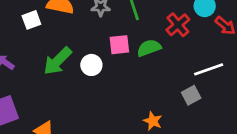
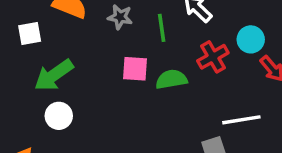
white square: (31, 20) -> (30, 34), moved
white circle: (91, 65) -> (59, 116), moved

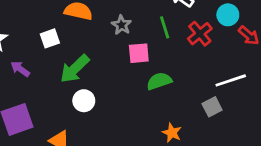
gray star: (120, 17) -> (121, 25), moved, turned 30
green line: (162, 28) -> (165, 27), moved
green semicircle: (171, 79) -> (159, 81), moved

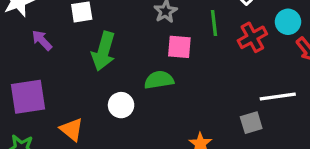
green arrow: (75, 69) -> (104, 51), turned -40
green semicircle: (159, 81) -> (159, 80), moved
white circle: (84, 101) -> (121, 105), moved

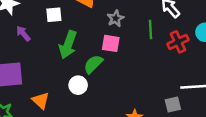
pink square: (179, 47) -> (111, 43), moved
green semicircle: (159, 80) -> (93, 64), moved, turned -40

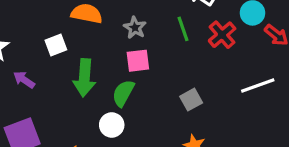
gray square: (173, 105) -> (191, 100), moved

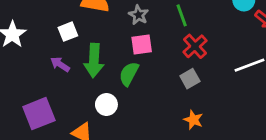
red cross: (222, 35) -> (195, 46), moved
purple arrow: (24, 80) -> (60, 64), moved
white circle: (112, 125) -> (106, 105), moved

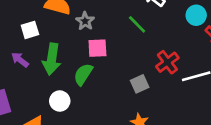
gray star: (138, 15) -> (85, 21), moved
green line: (182, 15) -> (137, 24), turned -30
red cross: (195, 46) -> (167, 62), moved

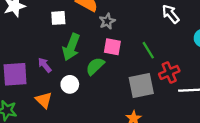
green line: (137, 24) -> (148, 50), moved
purple arrow: (20, 60) -> (45, 65), moved
gray square: (140, 84) -> (141, 86), size x1.6

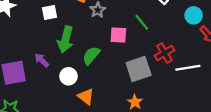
pink square: (112, 47) -> (118, 35), moved
green line: (148, 50) -> (142, 22), moved
orange triangle: (44, 100) -> (86, 96), moved

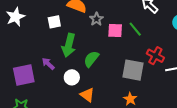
pink square: (118, 35) -> (115, 31), moved
red cross: (164, 53) -> (155, 56), turned -30
gray square: (139, 69) -> (133, 70), turned 30

